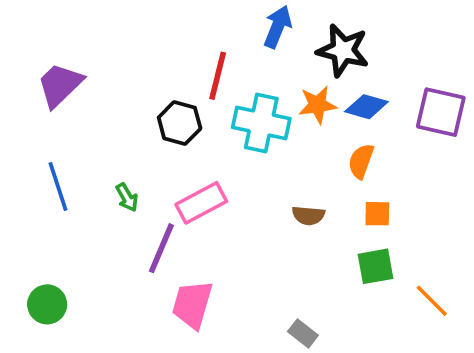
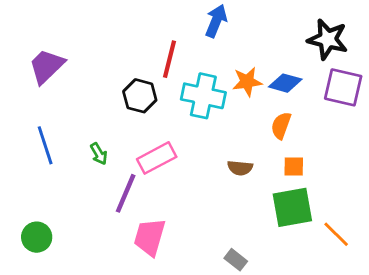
black star: (343, 50) -> (328, 39), moved
green square: (375, 266) -> (292, 207), size x1.4

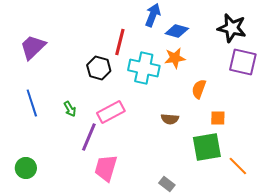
blue diamond: (285, 83) -> (177, 31), moved
orange square: (294, 166) -> (218, 118), moved

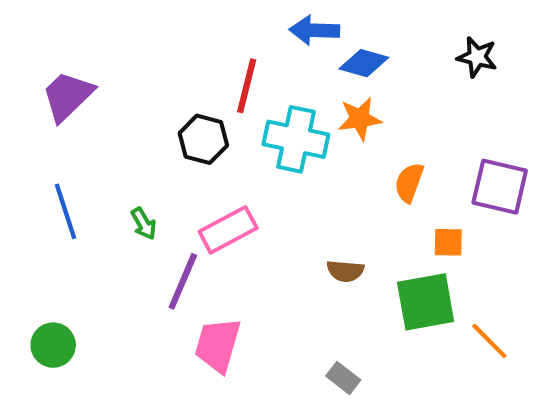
blue arrow: (153, 15) -> (314, 30), turned -110
black star: (232, 28) -> (477, 57), size x0.7
purple square: (243, 62) -> (500, 187), moved
brown semicircle: (170, 119) -> (345, 271), moved

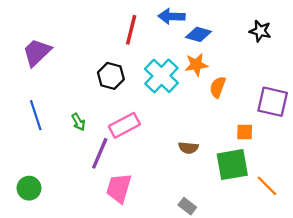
red line: (247, 86) -> (131, 30), moved
cyan cross: (296, 139) -> (161, 76), turned 32
orange semicircle: (409, 183) -> (218, 87), moved

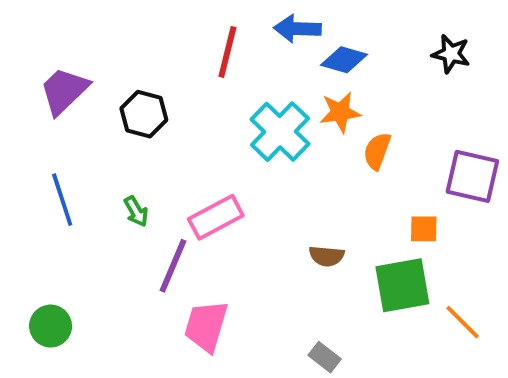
black hexagon: (111, 76) -> (144, 114), moved

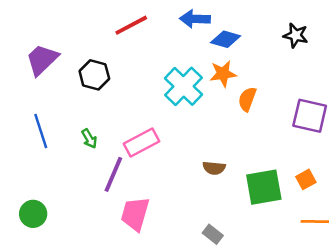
red line: (227, 52) -> (131, 25), moved, turned 48
orange square: (424, 229) -> (306, 179), moved, turned -30
orange line: (463, 322) -> (315, 221), moved, turned -44

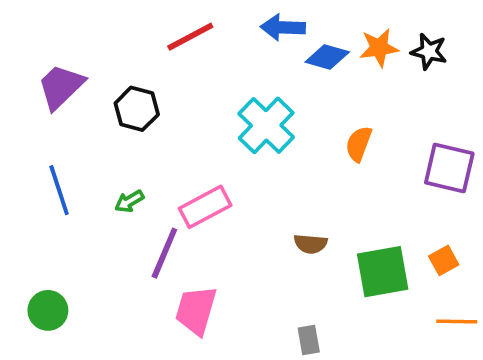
orange star: (223, 74) -> (379, 48), moved
green arrow: (89, 139) -> (129, 201), turned 90
gray rectangle: (213, 234) -> (309, 340), turned 42

